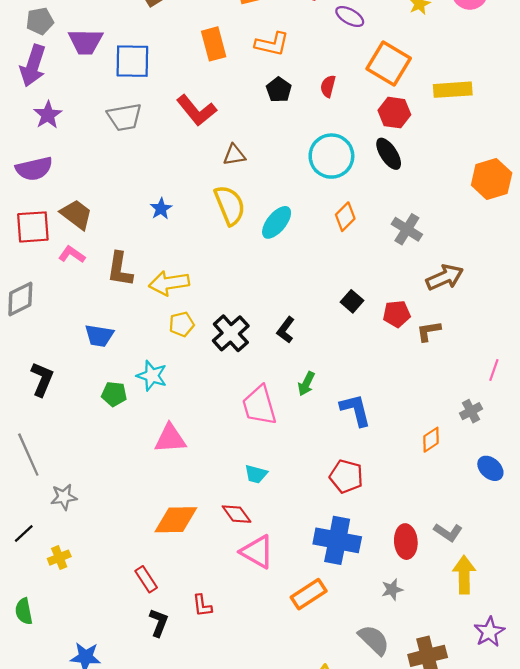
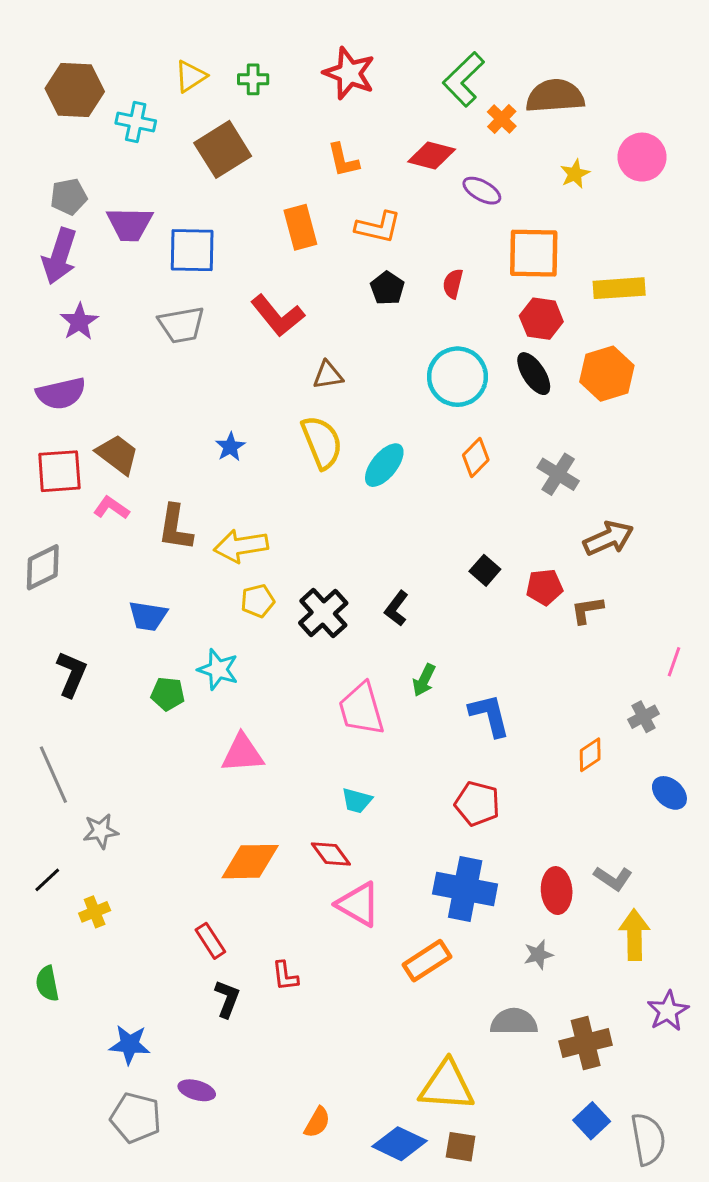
orange square: (389, 63) -> (534, 253), turned -30
orange hexagon: (492, 179) -> (607, 374), moved
gray semicircle: (374, 640) -> (514, 1022), turned -44

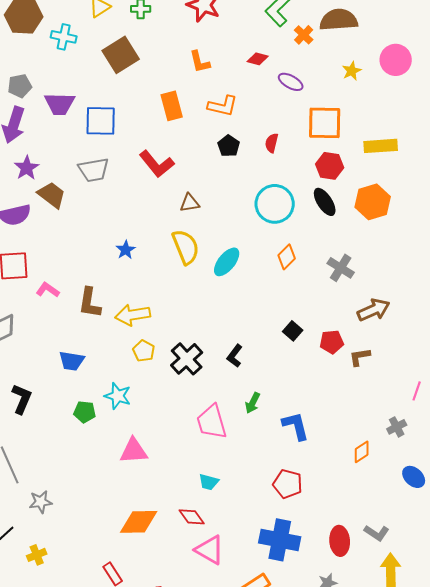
red diamond: (432, 156) -> (258, 59), size x0.7
brown trapezoid: (117, 454) -> (52, 195), moved
yellow pentagon: (258, 601) -> (144, 351), turned -30

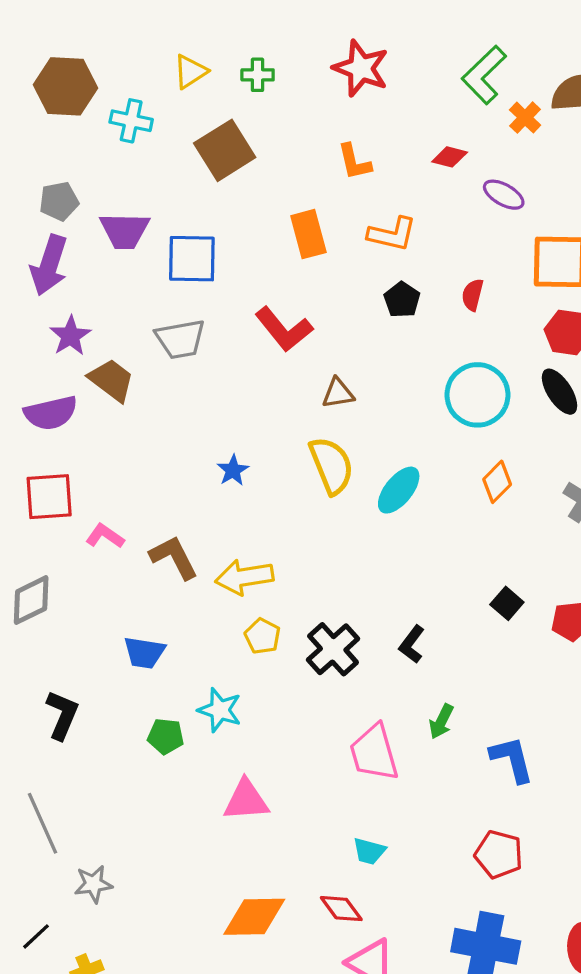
brown L-shape: (90, 303) -> (174, 557), turned 144

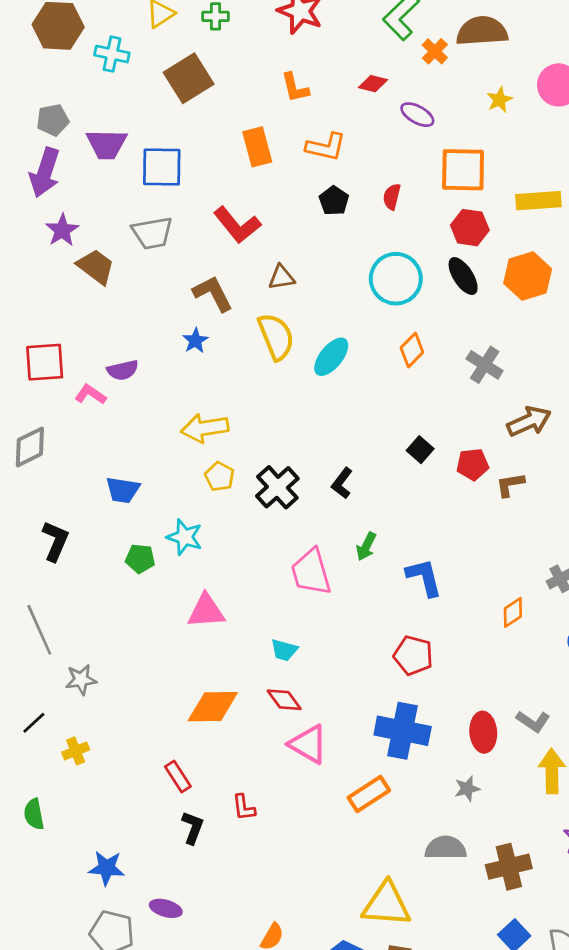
purple semicircle: (51, 413) -> (123, 370), moved, size x0.7
brown L-shape: (174, 557) -> (213, 294), moved
cyan trapezoid: (369, 851) -> (284, 650), moved

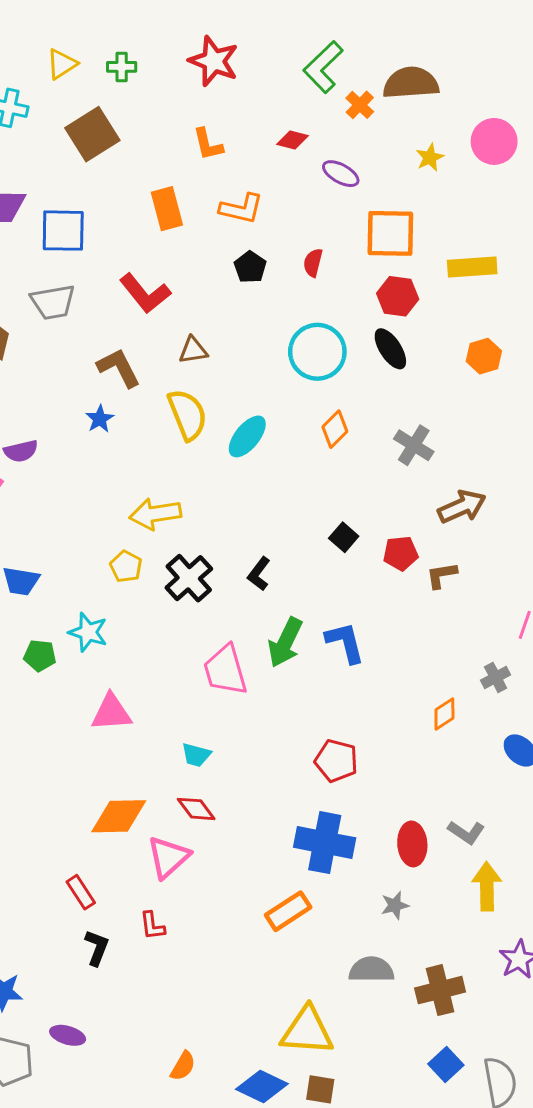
orange hexagon: (528, 276) -> (484, 356), moved, size x0.7
yellow arrow: (205, 428) -> (155, 514), moved
green arrow: (366, 546) -> (285, 642), size x1.6
blue L-shape: (424, 577) -> (345, 642), moved
pink triangle: (308, 744) -> (168, 857), moved, turned 48

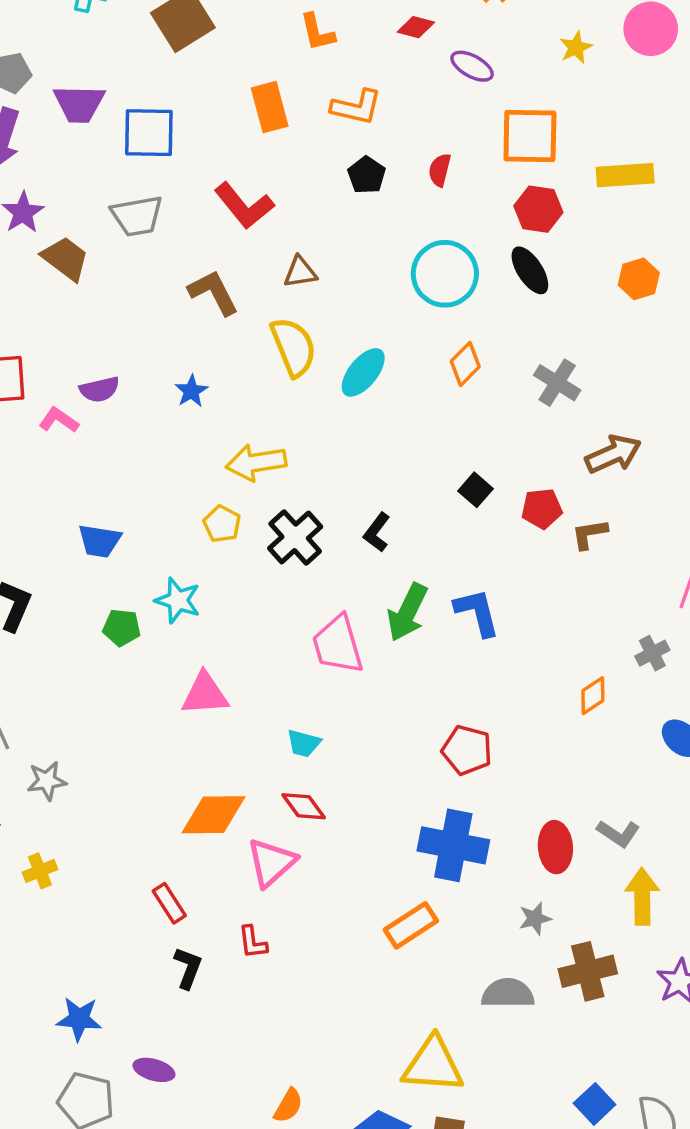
blue star: (100, 419) -> (191, 391), moved
brown cross: (440, 990) -> (588, 971), moved

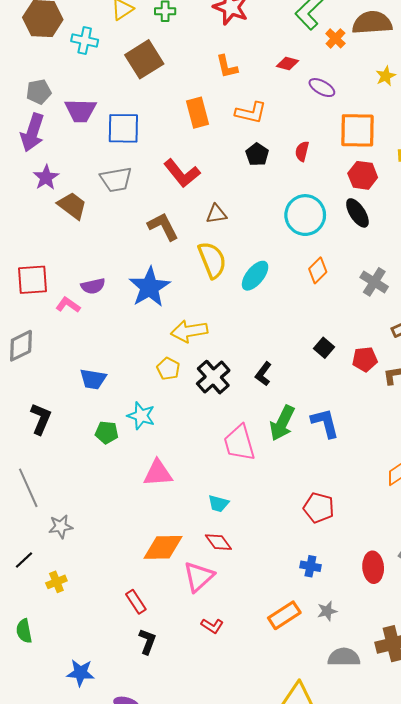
blue star: (191, 391) -> (149, 287), size x2.0
blue cross: (453, 845) -> (310, 566), size x0.5
gray star: (535, 919) -> (327, 611), moved
red L-shape: (253, 942) -> (212, 626), moved, turned -50

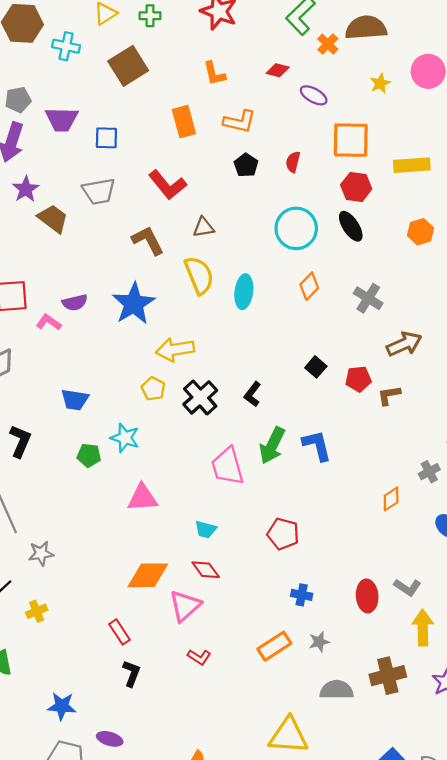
blue square: (123, 128) -> (106, 138), size x0.7
cyan ellipse: (255, 276) -> (244, 292), turned -32
red pentagon: (319, 508) -> (283, 534), moved

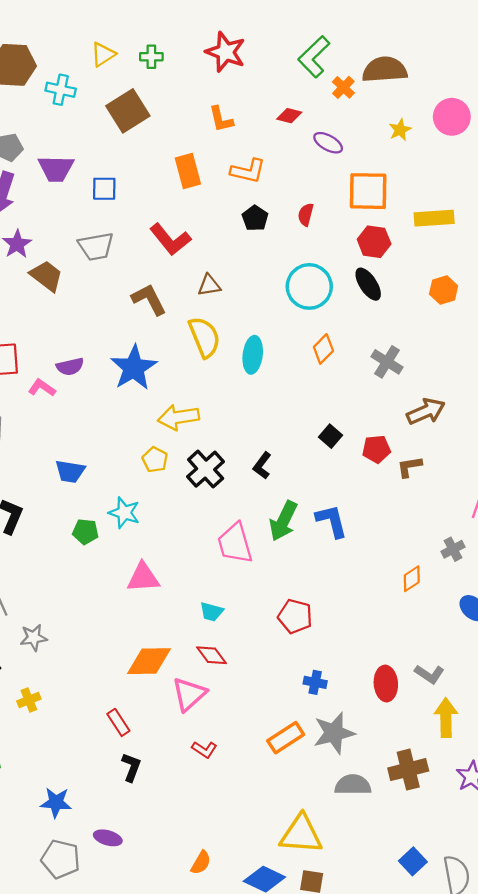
gray star: (319, 642) -> (334, 733), size x1.8

